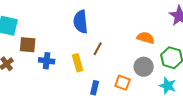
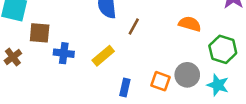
brown line: (98, 49) -> (134, 26), moved
yellow rectangle: (78, 63) -> (103, 56), turned 66
gray circle: (144, 67) -> (187, 75), moved

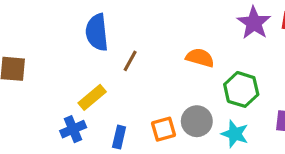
blue cross: (64, 53) -> (73, 129), moved, turned -30
orange square: (160, 81) -> (163, 129), turned -36

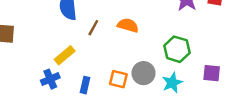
orange semicircle: (200, 58) -> (128, 25), moved
orange square: (163, 129) -> (118, 79), turned 30
cyan star: (235, 134) -> (172, 83), turned 30

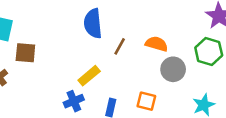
green hexagon: (177, 49) -> (209, 51), moved
gray circle: (143, 73) -> (173, 69), moved

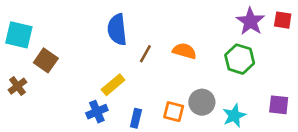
brown square: (25, 53) -> (46, 60), turned 30
gray circle: (173, 69) -> (202, 102), moved

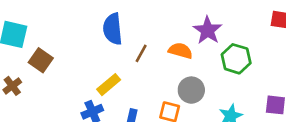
purple star: (250, 21) -> (208, 30), moved
gray circle: (202, 102) -> (191, 90), moved

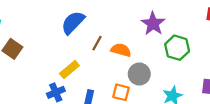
blue semicircle: (113, 29) -> (73, 23), turned 50
orange semicircle: (180, 51) -> (121, 50), moved

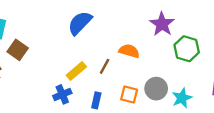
brown line: (97, 43) -> (105, 66), moved
gray circle: (139, 74) -> (156, 89), moved

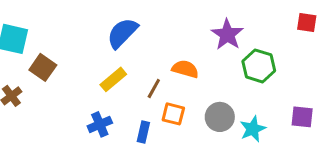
yellow rectangle: (76, 71) -> (113, 79), moved
orange square: (129, 94) -> (173, 114), moved

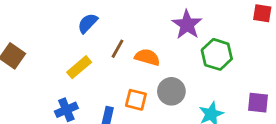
blue semicircle: (122, 33) -> (88, 23), size x0.7
brown line: (154, 88) -> (117, 49), moved
gray circle: (220, 117) -> (171, 91), moved

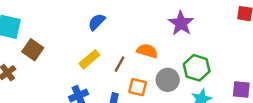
brown line: (117, 49) -> (120, 64), moved
green hexagon: (217, 54) -> (197, 68), moved

